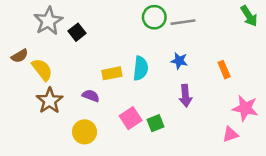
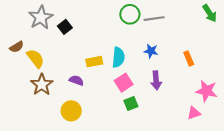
pink square: (131, 118) -> (124, 83), moved

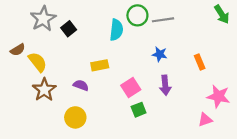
cyan semicircle: (118, 57) -> (116, 30), moved

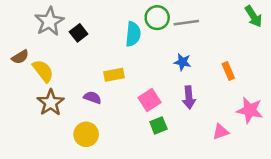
pink triangle: (205, 120) -> (221, 132), moved

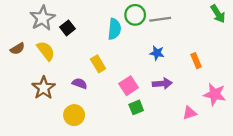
yellow semicircle: (43, 71) -> (46, 51), moved
yellow rectangle: (114, 75) -> (98, 64), turned 70
purple arrow: (189, 98) -> (162, 83), turned -90

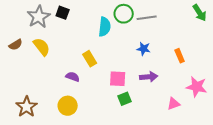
black square: (68, 28) -> (63, 13), moved, turned -32
pink square: (129, 86) -> (118, 79), turned 36
brown star: (44, 88) -> (27, 107), moved

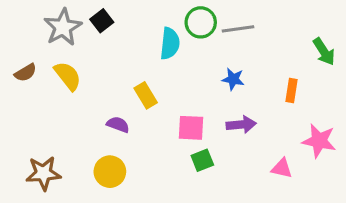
black square: (63, 13) -> (102, 21), turned 32
green arrow: (200, 13) -> (324, 52), moved
orange rectangle: (180, 56) -> (292, 91), turned 32
pink triangle: (174, 104) -> (282, 168), turned 32
brown star: (27, 107) -> (43, 173), turned 30

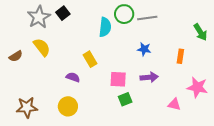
brown semicircle: (26, 73) -> (16, 56), moved

